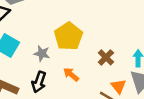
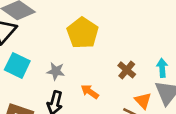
yellow pentagon: (68, 36) -> (83, 33), moved

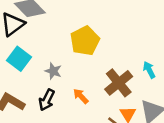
cyan arrow: (162, 68) -> (149, 70), moved, turned -35
brown cross: (127, 70) -> (119, 83), size x1.6

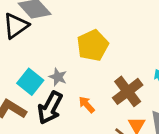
cyan square: (19, 59) -> (30, 82), moved
black arrow: (47, 100) -> (50, 108), size x1.4

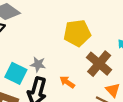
yellow pentagon: (93, 45) -> (77, 33), moved, turned 30

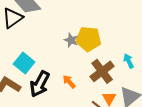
gray star: (38, 64) -> (71, 40), moved

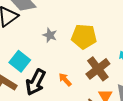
gray star: (71, 40) -> (50, 35), moved

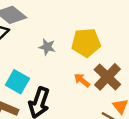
orange arrow: (65, 80) -> (82, 80), moved

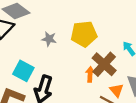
orange arrow: (82, 80) -> (90, 74), moved, turned 56

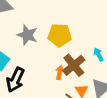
gray star: (49, 39) -> (27, 35), size x1.5

